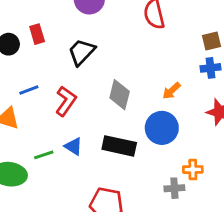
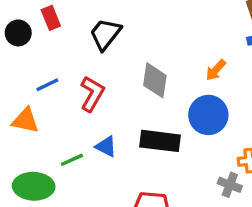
gray cross: (174, 188) -> (230, 185), turned 30

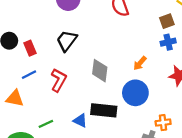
red rectangle: (51, 18) -> (30, 48), moved
blue triangle: (106, 146) -> (80, 121), moved

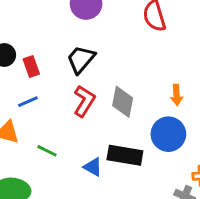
orange arrow: (140, 63) -> (177, 95), turned -48
red L-shape: (59, 80) -> (84, 101), moved
green line: (46, 124) -> (47, 151), moved, turned 48

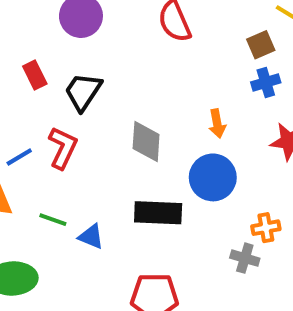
red rectangle: (31, 66) -> (35, 75), moved
red L-shape: (84, 101) -> (63, 148), moved
blue triangle: (93, 167) -> (91, 237), moved

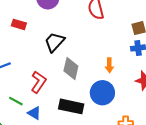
red rectangle: (35, 75) -> (19, 24), turned -56
black trapezoid: (83, 92) -> (54, 42), moved
red L-shape: (63, 148) -> (39, 82), moved

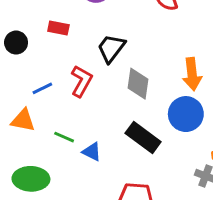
orange arrow: (109, 65) -> (192, 74), size x1.5
red L-shape: (39, 82) -> (81, 81), moved
black rectangle: (71, 106) -> (143, 138), turned 30

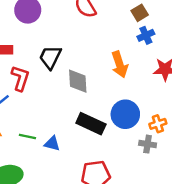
red L-shape: (81, 81) -> (20, 78), moved
blue circle: (186, 114) -> (125, 114), moved

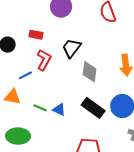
blue triangle: (52, 144) -> (59, 110), moved

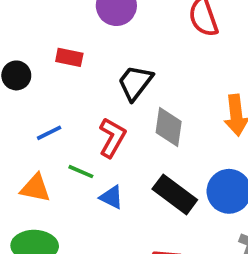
red L-shape: (44, 60) -> (112, 138), moved
orange triangle: (13, 97) -> (35, 188), moved
green line: (40, 108) -> (81, 172), moved

